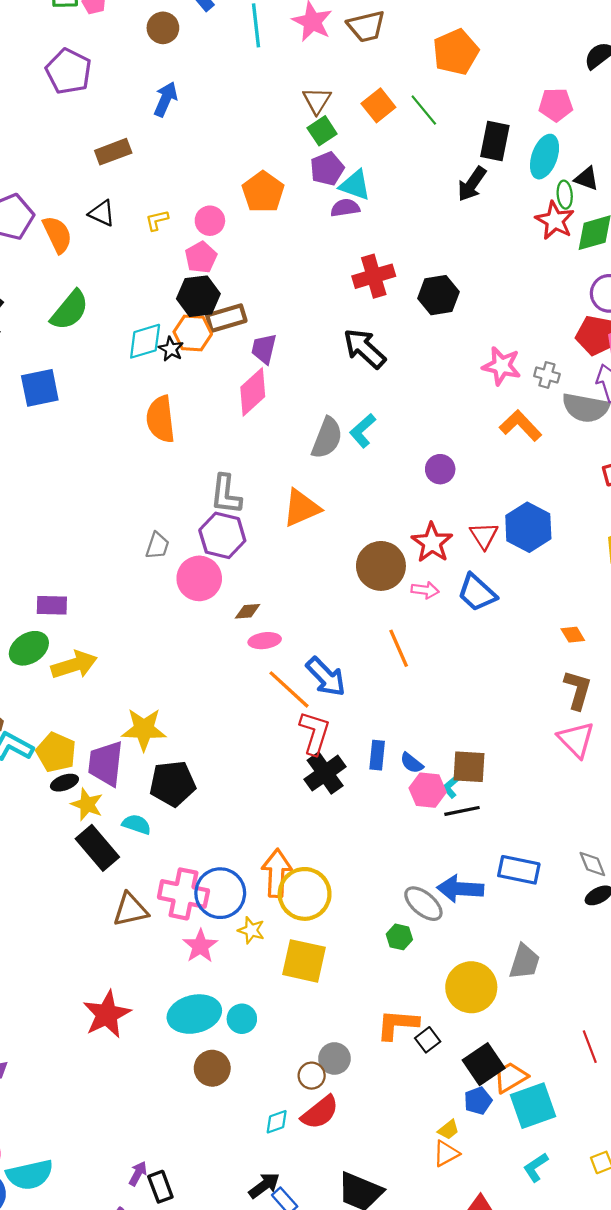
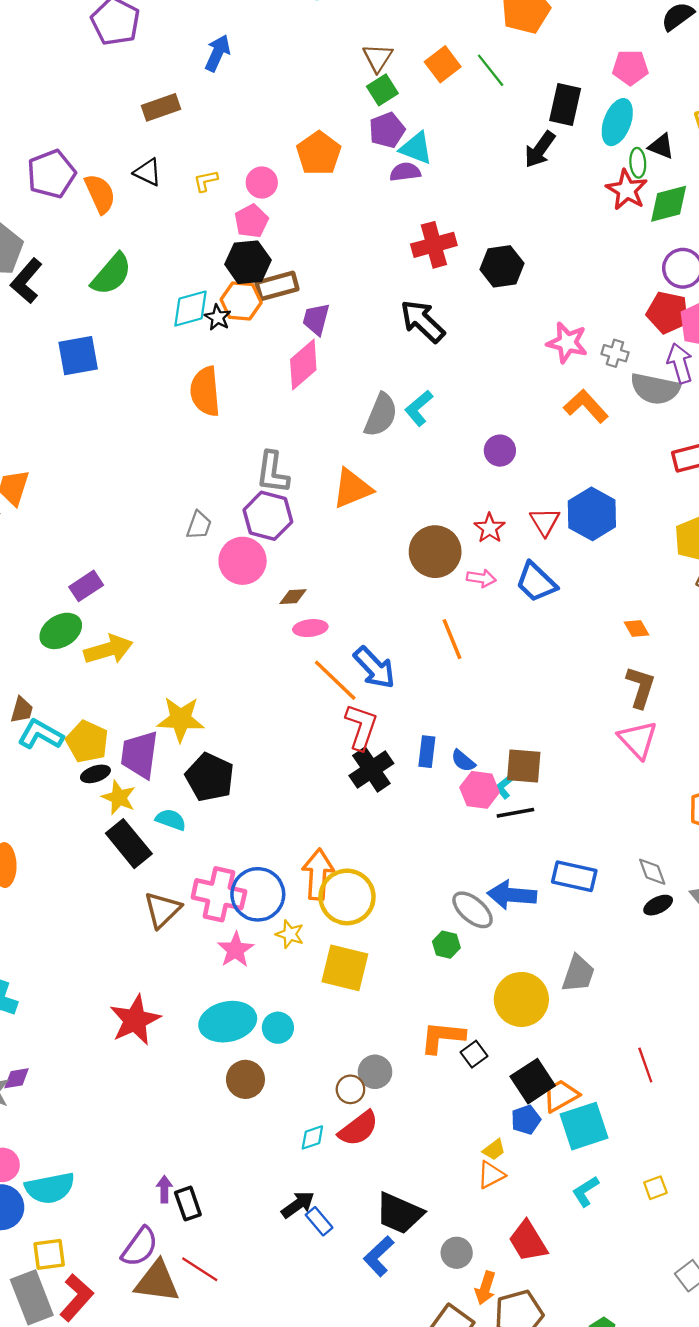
red star: (432, 543) -> (490, 528), size x0.7
purple rectangle: (52, 605) -> (86, 586), turned -36
black pentagon: (173, 784) -> (210, 777), turned 30
brown triangle: (130, 910) -> (162, 910), turned -33
purple arrow: (138, 1174) -> (164, 1189), turned -30

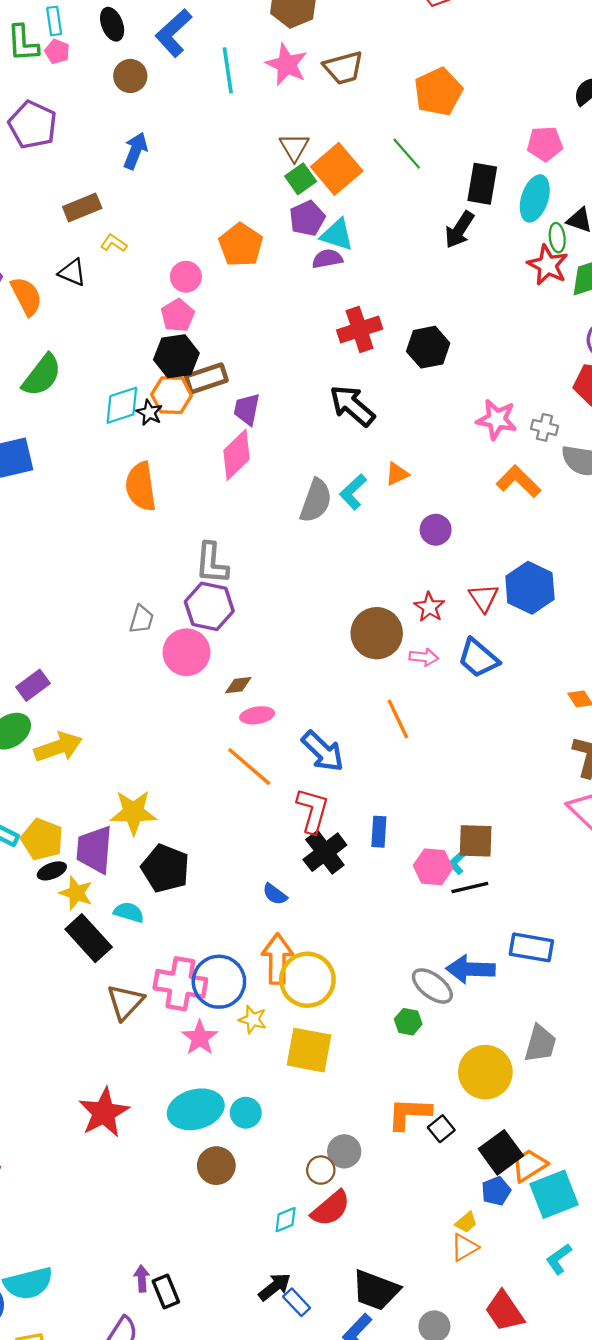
orange square: (443, 64) -> (337, 169), moved, size x1.4
yellow L-shape: (206, 181) -> (114, 243), moved, turned 50
orange triangle: (352, 489) -> (397, 474), moved, size x0.6
orange line: (335, 680) -> (249, 767), moved
blue semicircle: (463, 761) -> (275, 894), moved

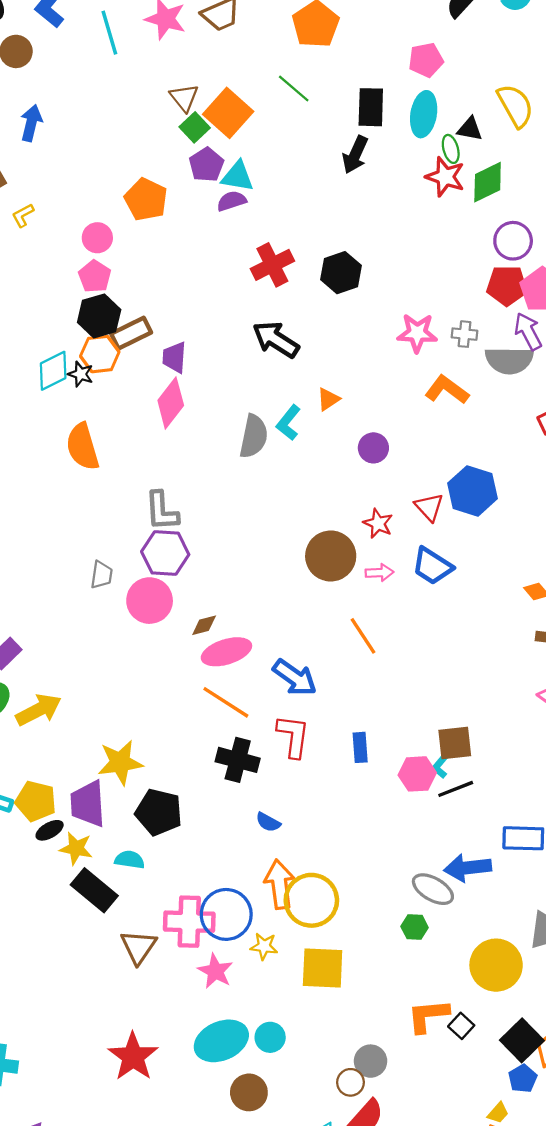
yellow L-shape: (114, 243) -> (23, 215), turned -55
pink ellipse: (257, 715) -> (226, 652), size x1.5
black cross: (325, 852) -> (238, 760), moved, turned -30

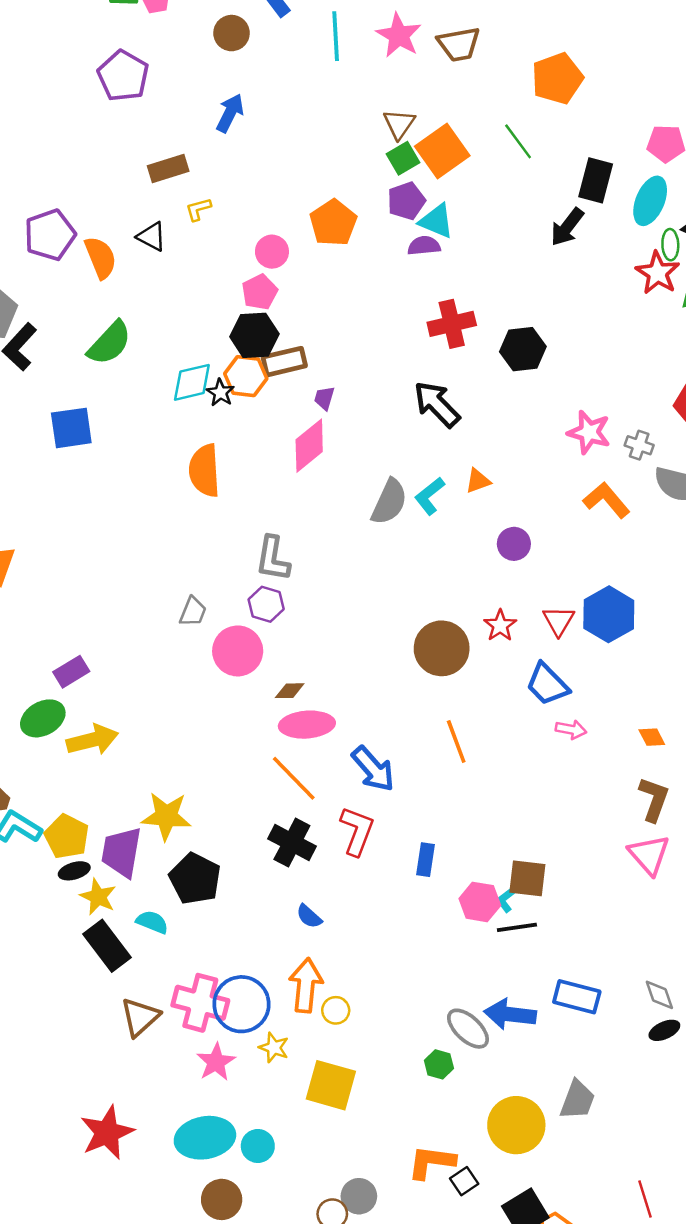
purple trapezoid: (174, 357) -> (324, 398), size x0.7
purple hexagon: (165, 553) -> (266, 604), size x0.7
pink arrow: (379, 573) -> (571, 730), moved
yellow circle: (311, 900) -> (336, 1010), size x0.5

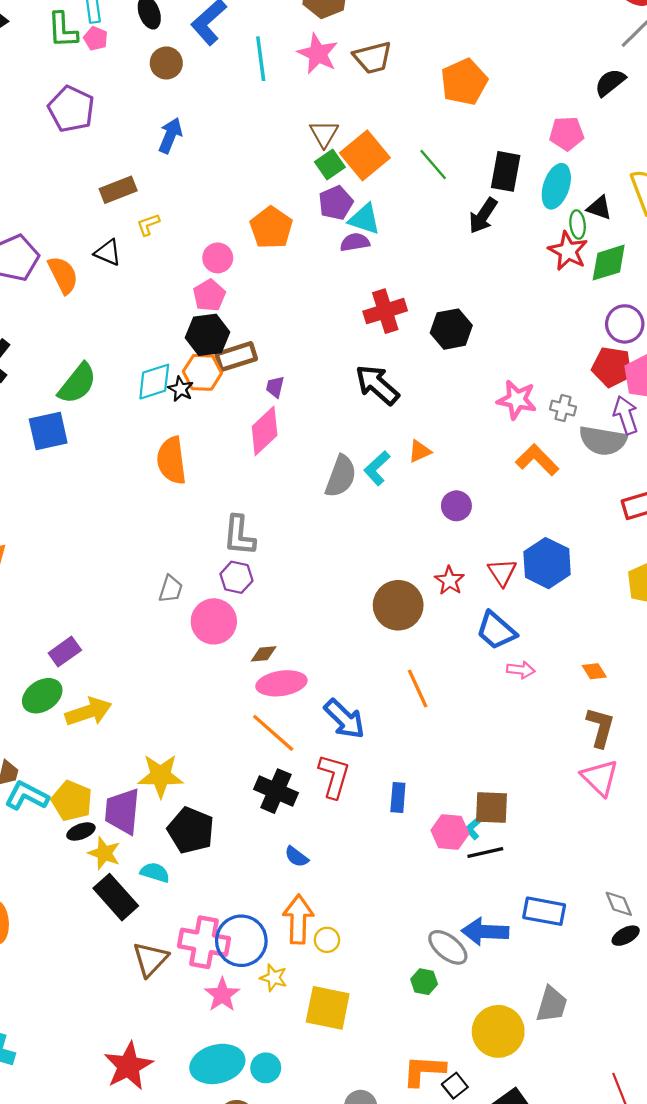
green line: (518, 141) -> (433, 165), moved
green semicircle: (110, 343) -> (77, 383), moved

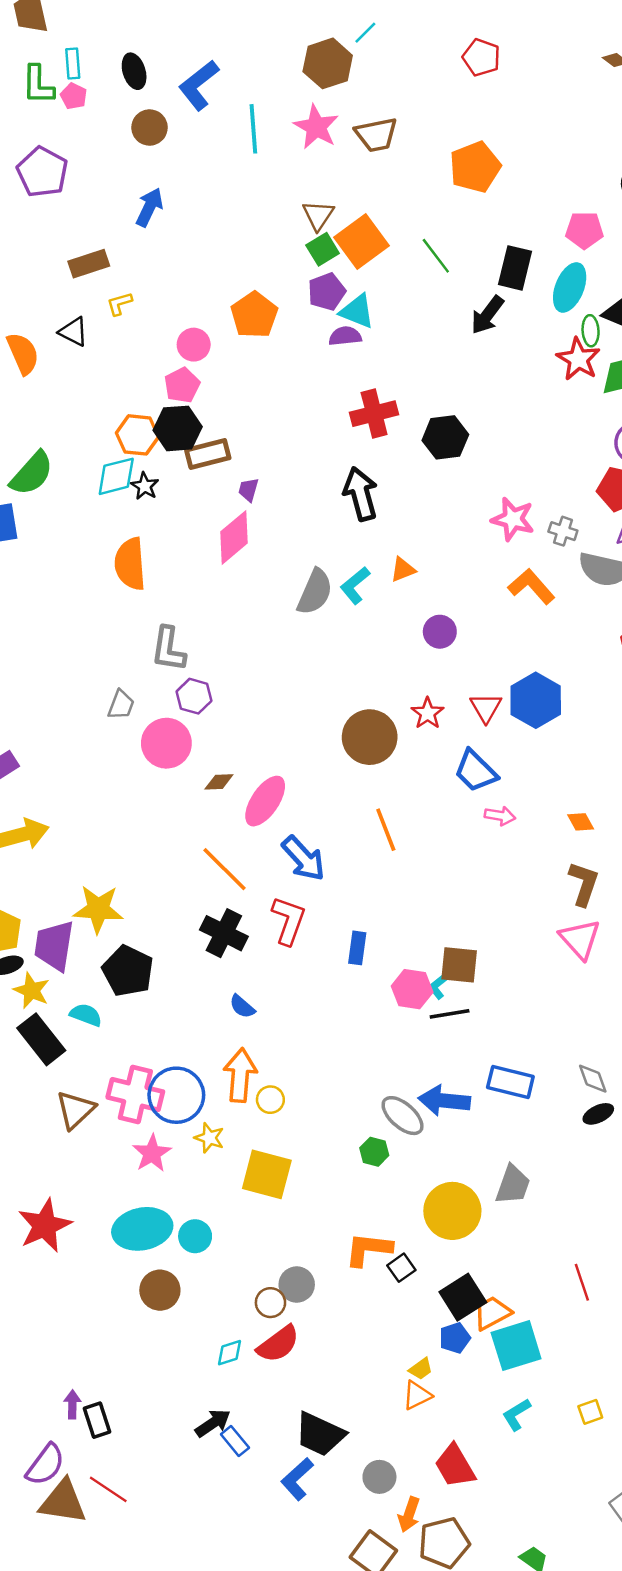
orange hexagon: (202, 372) -> (137, 435), moved
black arrow: (377, 385) -> (361, 494), turned 30
gray L-shape: (239, 536) -> (168, 649), moved
pink ellipse: (281, 683) -> (265, 801), moved, turned -51

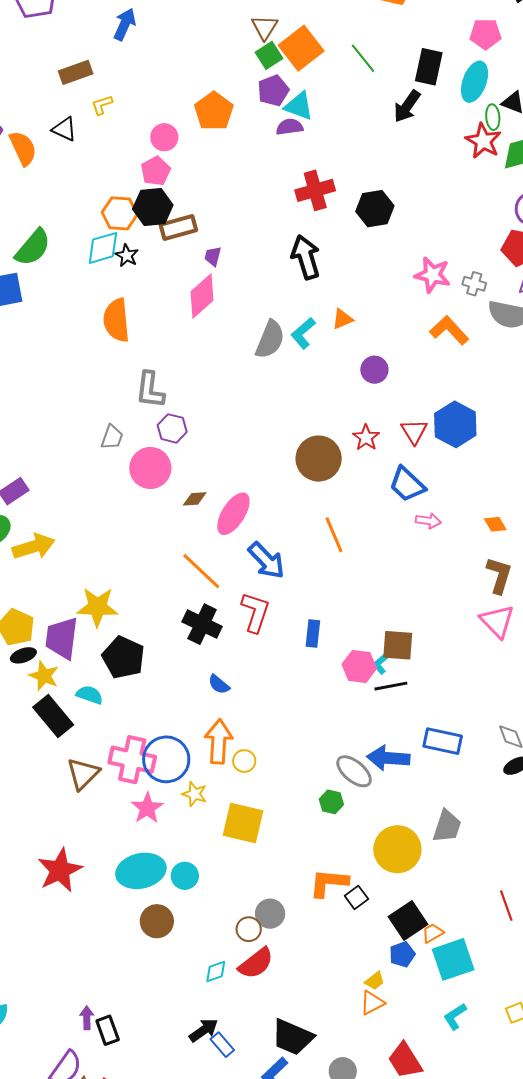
orange trapezoid: (492, 1313) -> (433, 933), size x0.7

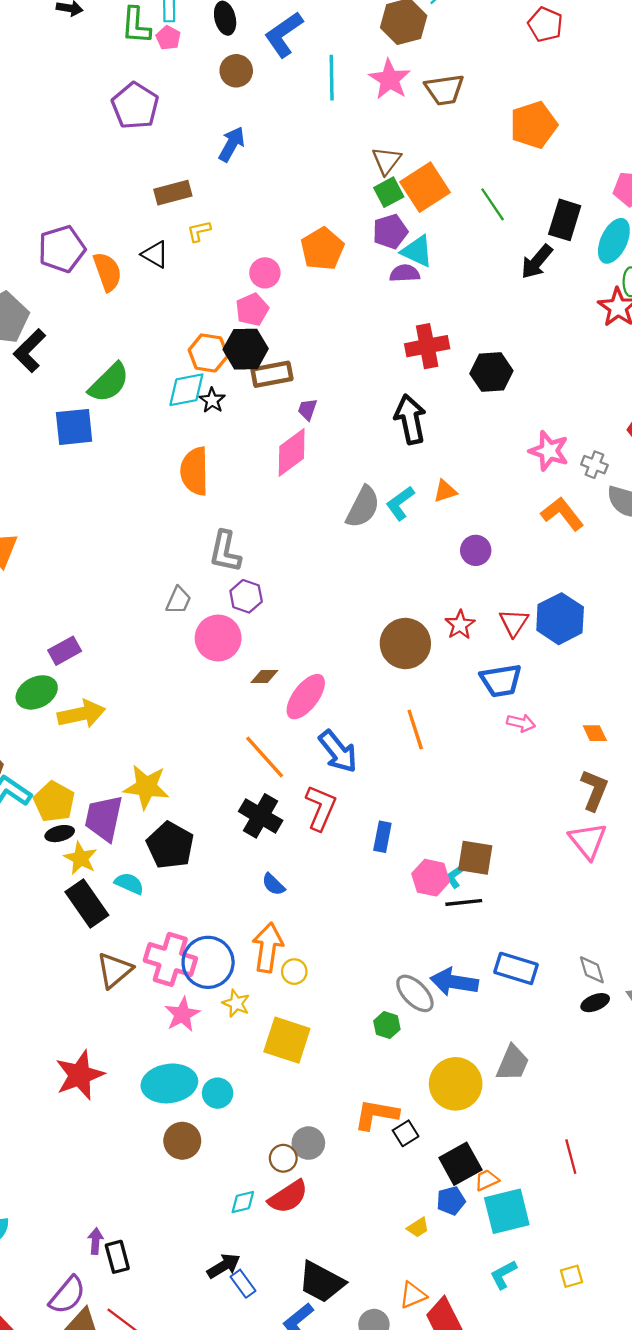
blue trapezoid: (407, 484) -> (501, 681), turned -57
orange triangle: (372, 1003) -> (413, 1295), moved

